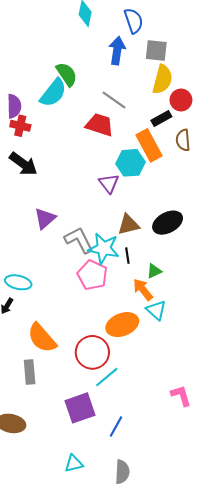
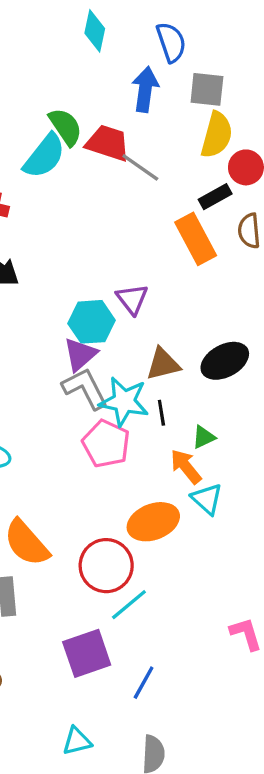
red trapezoid: (100, 125) -> (108, 143), moved
cyan hexagon: (130, 163) -> (92, 322), moved
purple triangle: (45, 218) -> (80, 354), moved

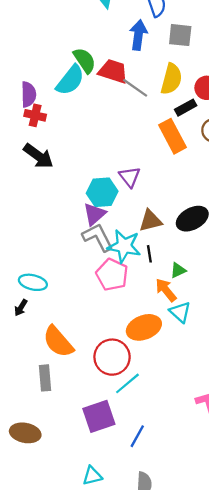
yellow semicircle: (217, 135) -> (171, 79), moved

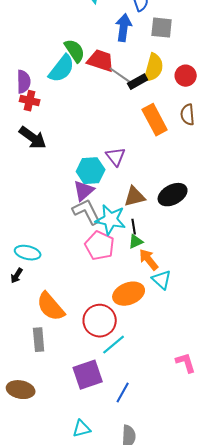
black rectangle: (186, 108) -> (138, 82), moved
green triangle: (178, 270) -> (136, 242), moved

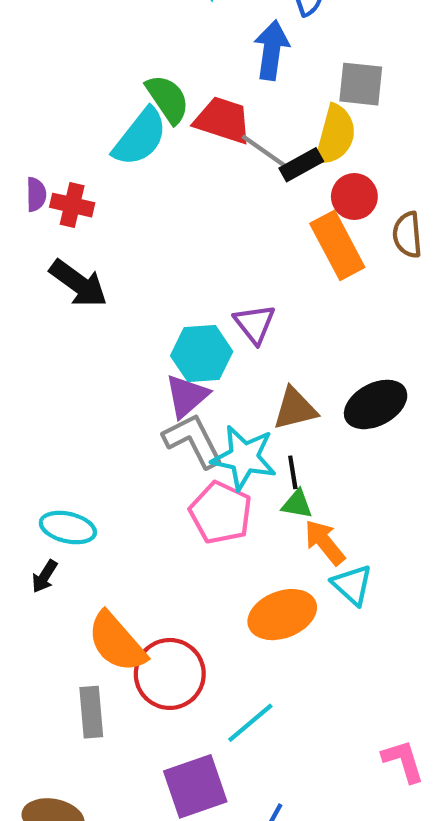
gray square: (162, 28) -> (361, 84), moved
red circle: (186, 76) -> (354, 197), moved
purple semicircle: (24, 82) -> (36, 194), moved, size x0.7
green triangle: (136, 242) -> (297, 504), turned 35
red circle: (100, 321) -> (170, 674), moved

